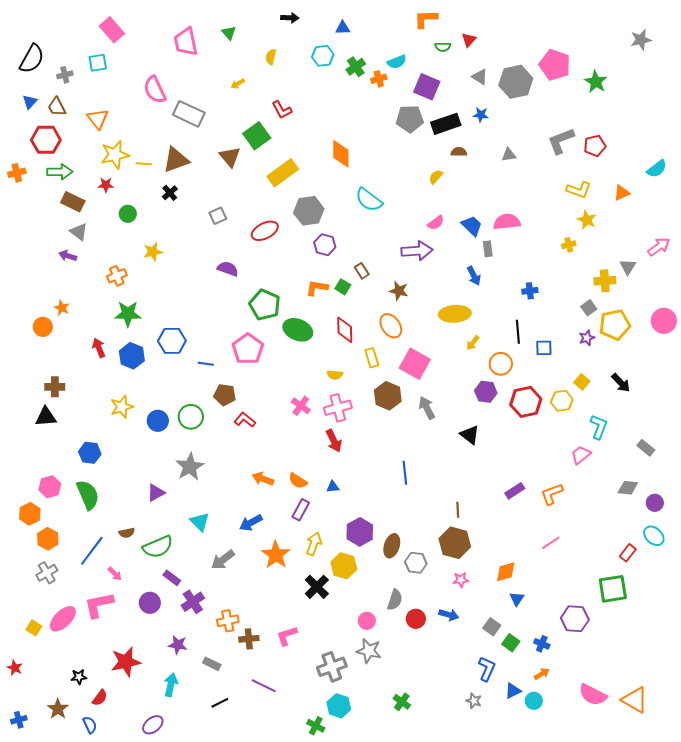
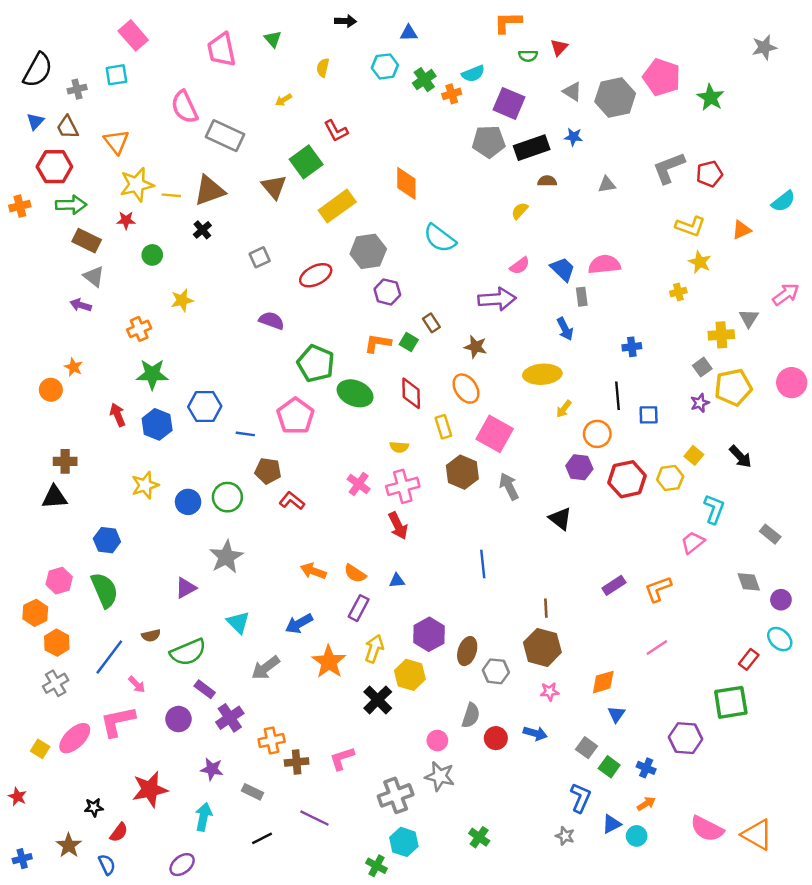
gray diamond: (628, 488) -> (749, 582), turned 65

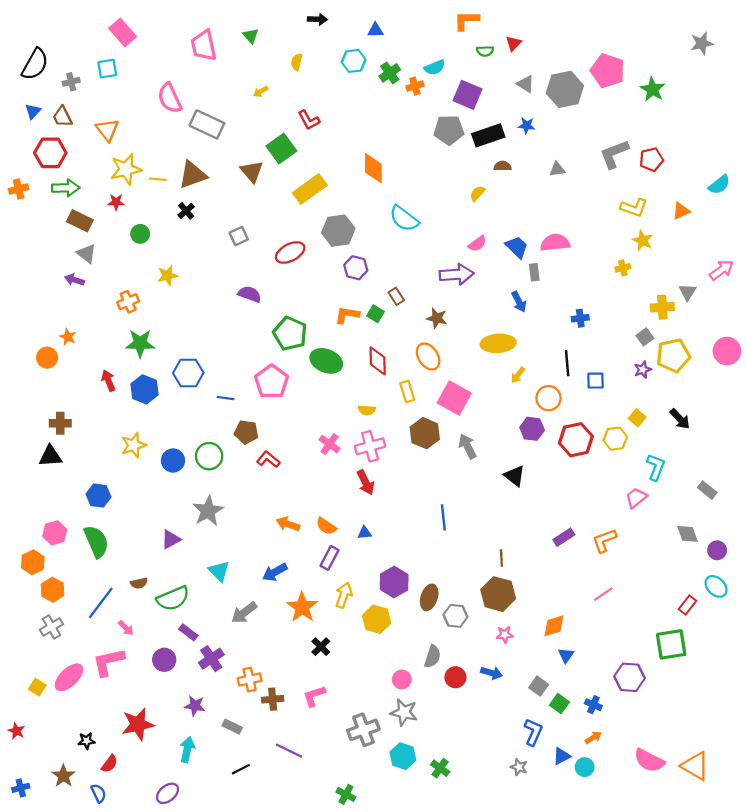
black cross: (378, 700) -> (321, 647), moved, size x0.7
cyan hexagon: (404, 842) -> (403, 756), moved

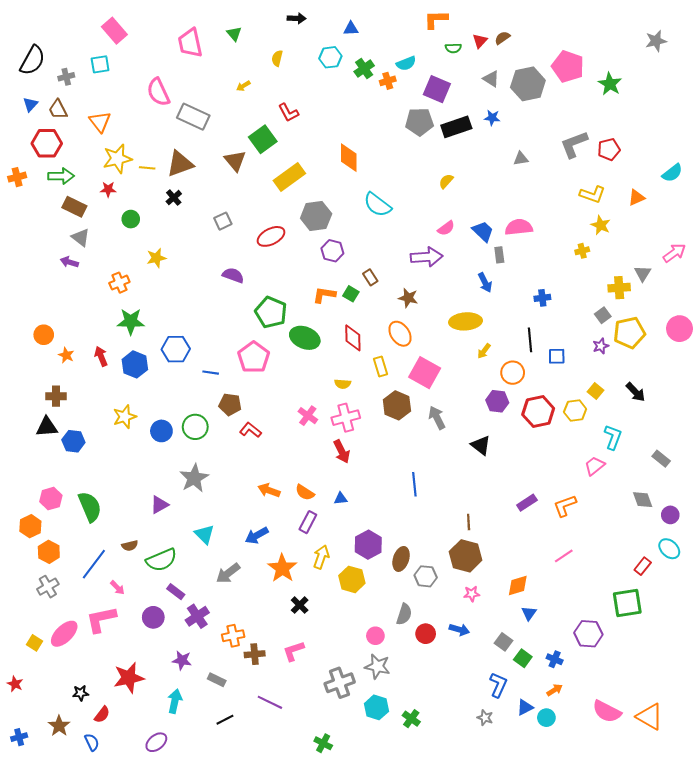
brown semicircle: (503, 166) -> (502, 38), moved, turned -35
orange star: (68, 337) -> (66, 355), moved
blue hexagon: (99, 496) -> (73, 441), moved

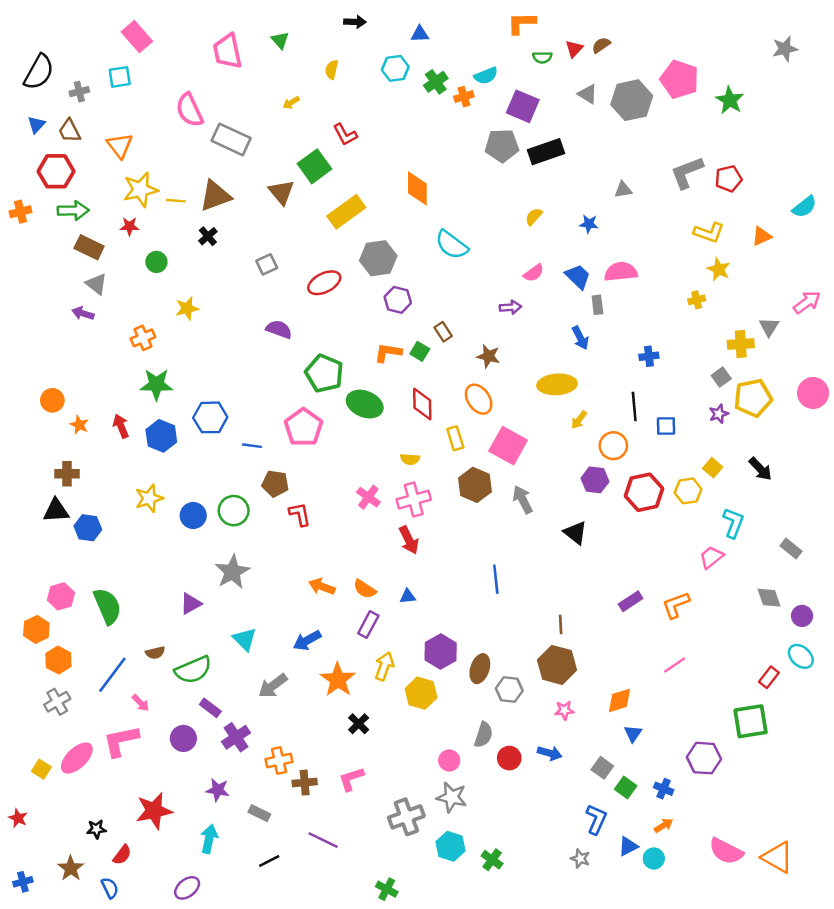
blue star: (492, 118) -> (589, 224), moved
purple arrow: (427, 257) -> (510, 307), size x0.6
red L-shape: (251, 430) -> (300, 514), turned 40

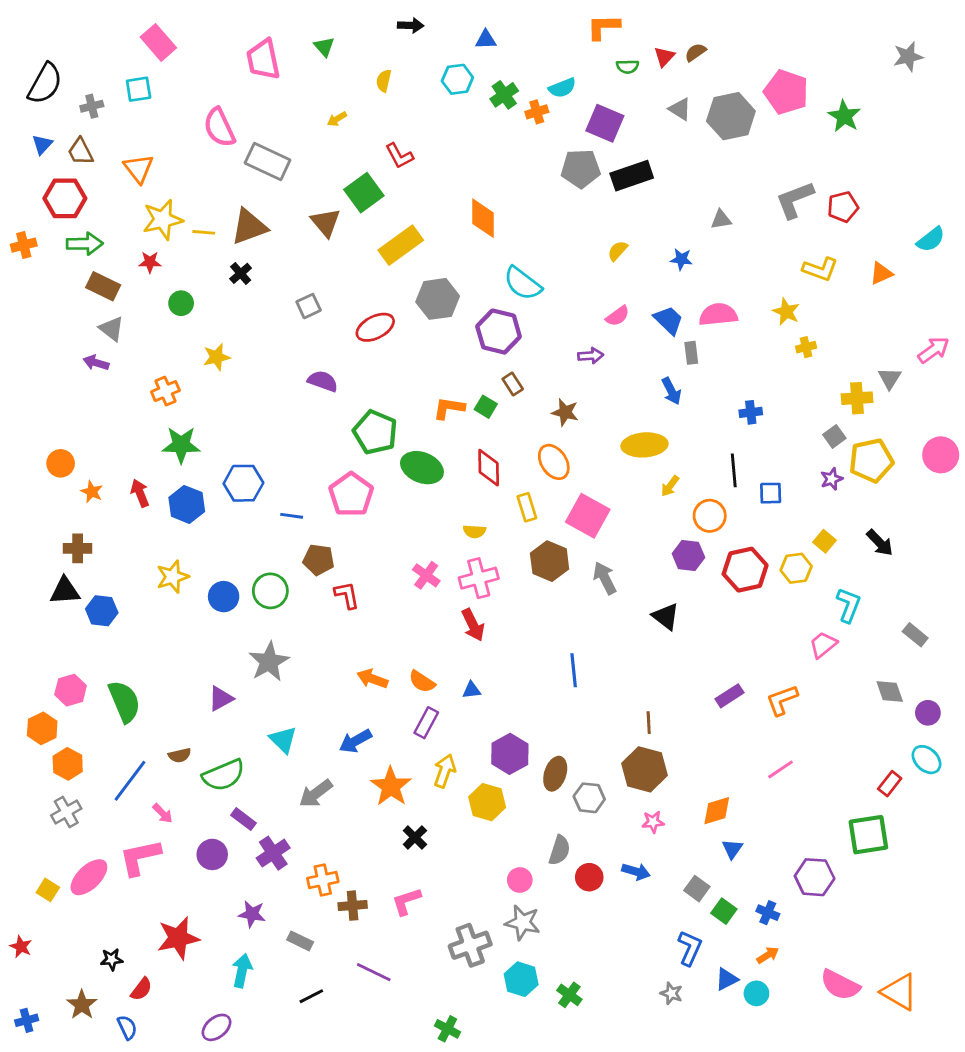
yellow star: (719, 269) -> (786, 312), moved
purple hexagon: (398, 300) -> (499, 332), moved, size x1.4

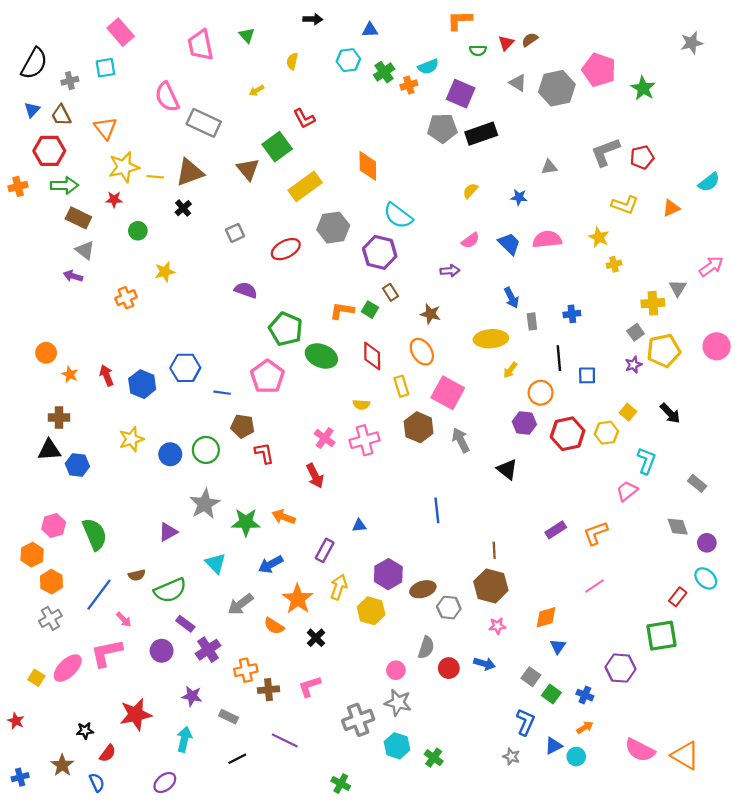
gray rectangle: (691, 353) -> (532, 321), moved
green star: (181, 445) -> (246, 522), moved
red arrow: (473, 625) -> (315, 476), moved
orange semicircle: (422, 682) -> (274, 626), moved
brown ellipse: (555, 774) -> (423, 589), turned 55

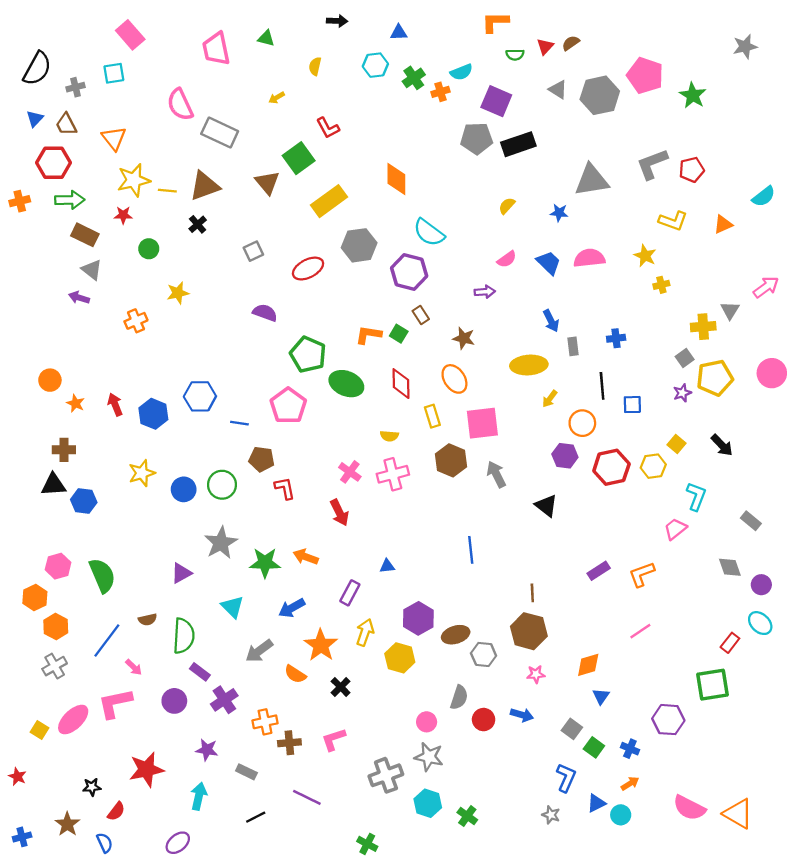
green triangle: (247, 35) -> (266, 38), turned -35
gray triangle: (549, 167) -> (592, 180), size x2.0
pink square: (448, 393) -> (482, 423), turned -36
green semicircle: (170, 590) -> (184, 636), turned -64

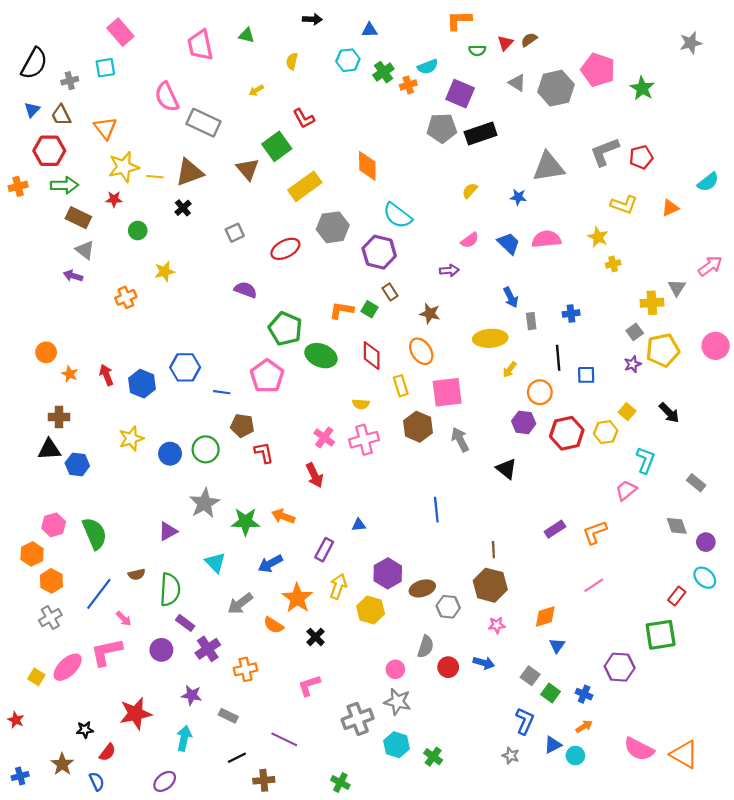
brown cross: (289, 743) -> (264, 780), moved

